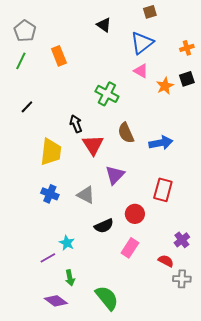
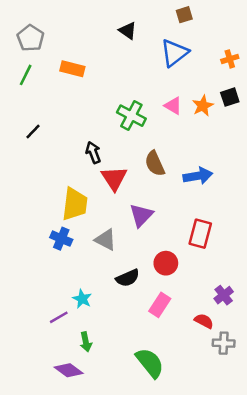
orange rectangle: (59, 56) -> (72, 69), turned -54
pink triangle: (141, 71) -> (173, 106), moved
yellow trapezoid: (51, 152) -> (75, 204), moved
green semicircle: (107, 298) -> (150, 363), moved

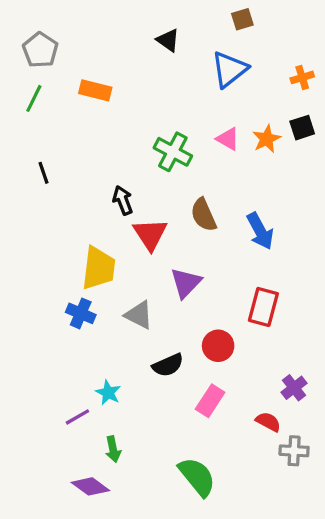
black line: (33, 132) -> (44, 173), turned -63
blue arrow: (198, 176) -> (260, 231), turned 72

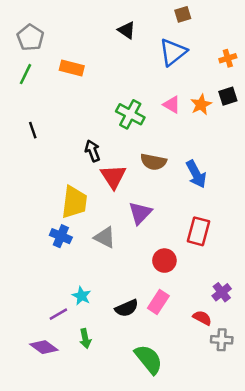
brown semicircle: (204, 215) -> (153, 162), turned -55
black semicircle: (168, 365) -> (127, 308), moved
purple diamond: (90, 486) -> (44, 347), moved

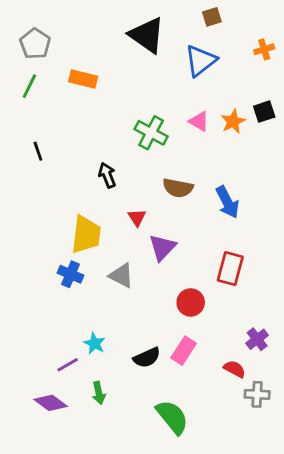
black triangle: (127, 30) -> (147, 35), size x1.8
orange cross: (228, 58) -> (264, 49), moved
red triangle: (113, 176) -> (137, 218), moved, size x0.6

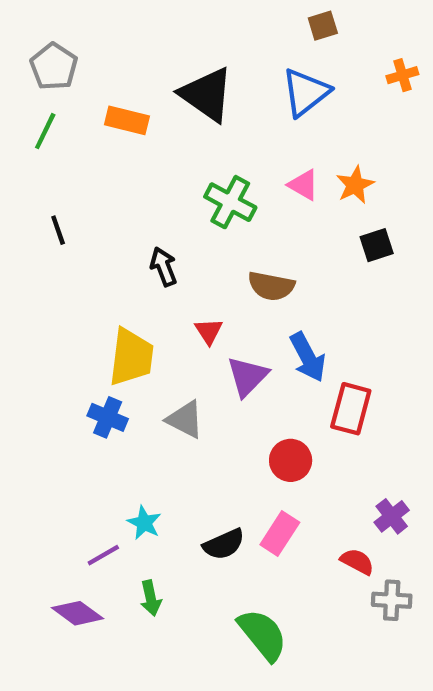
black triangle: (147, 35) -> (207, 95), moved
black square: (264, 112) -> (377, 245), moved
blue arrow: (227, 202) -> (308, 357), moved

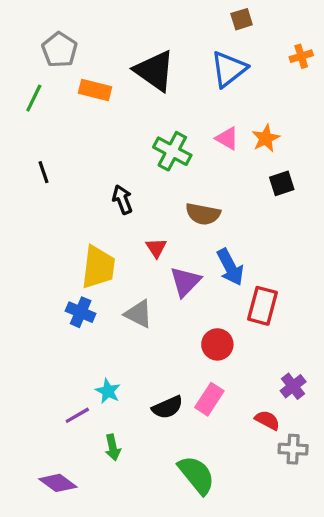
gray pentagon: (54, 67) -> (60, 50), moved
purple diamond: (77, 613) -> (58, 483), moved

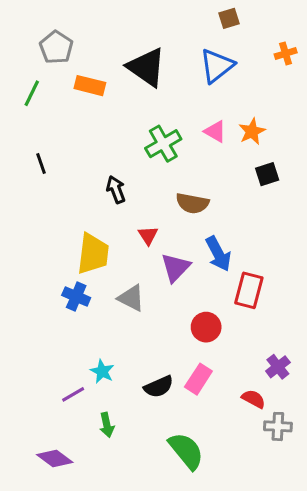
green cross: (172, 151) -> (163, 144), turned 32

